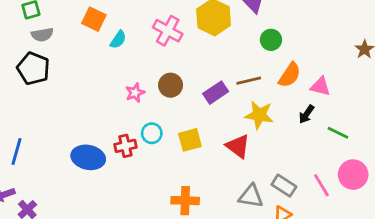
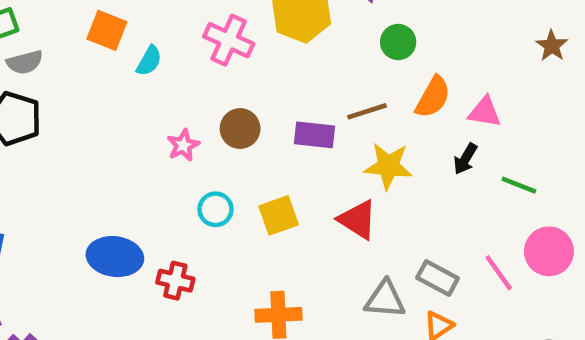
purple rectangle: (216, 93) -> (314, 135), turned 45
red cross: (125, 146) -> (175, 281), moved, turned 30

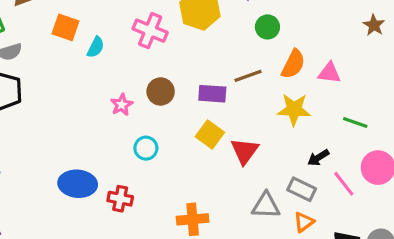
black arrow: (465, 159) -> (318, 158), moved, turned 30
yellow star: (388, 166) -> (294, 110), moved
yellow square: (279, 215) -> (210, 134), moved, turned -32
red triangle: (358, 220) -> (245, 151), turned 36

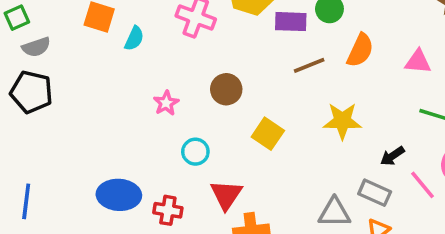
pink triangle: (329, 73) -> (418, 62), moved
brown circle: (161, 91) -> (226, 89), moved
purple rectangle: (212, 94) -> (291, 22), moved
yellow star: (294, 110) -> (342, 121), moved
red triangle: (245, 151) -> (226, 195), moved

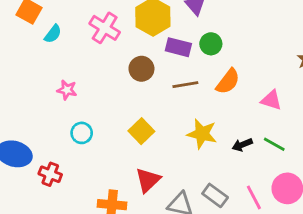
brown circle: (226, 89) -> (141, 69), moved
pink star: (166, 103) -> (67, 90), turned 30
black arrow: (392, 156) -> (242, 145), moved
red triangle: (226, 195) -> (148, 180), moved

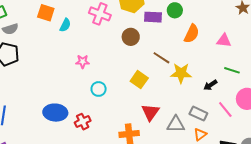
brown line: (185, 85) -> (161, 58), moved, turned 54
black arrow: (242, 145) -> (210, 85), moved
red cross: (50, 174) -> (83, 122), turned -35

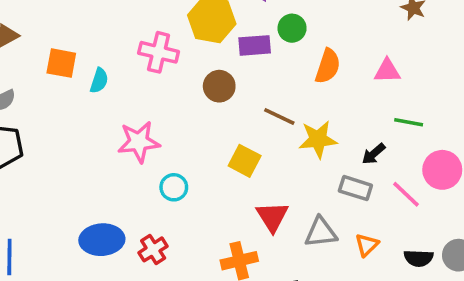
pink star: (83, 62) -> (139, 142), size x1.6
gray rectangle: (198, 114) -> (355, 188), moved

